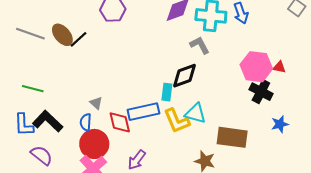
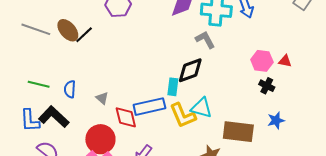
pink hexagon: (256, 67) -> (262, 61), size x0.7
black cross: (261, 92) -> (267, 86), size x0.7
blue semicircle: (86, 122) -> (70, 89), moved
blue star: (280, 124) -> (276, 120), moved

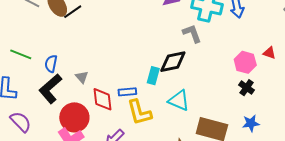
red triangle: (285, 61) -> (269, 53), moved
blue rectangle: (149, 107) -> (127, 92), size x0.6
yellow L-shape: (183, 115) -> (139, 112), moved
black L-shape: (54, 117) -> (50, 89), moved, turned -92

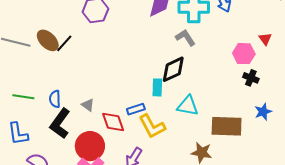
red triangle: (269, 53) -> (265, 39), turned 48

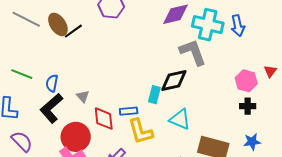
gray L-shape: (185, 38) -> (193, 52), size x1.4
black cross: (251, 78) -> (248, 106), turned -35

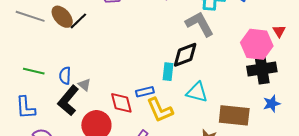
pink hexagon: (246, 81) -> (257, 44), size x1.4
gray triangle: (83, 96) -> (84, 85), moved
black cross: (248, 106) -> (262, 69), size x1.8

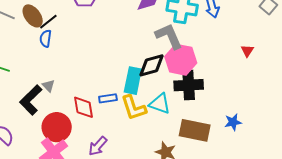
pink hexagon: (257, 44) -> (181, 60), moved
black cross: (262, 69) -> (189, 85), moved
cyan rectangle: (168, 72) -> (133, 81), size x1.5
blue semicircle: (65, 76) -> (46, 39), moved
yellow L-shape: (160, 110) -> (134, 108), moved

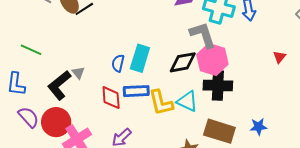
blue semicircle: (46, 39) -> (118, 63), moved
cyan rectangle: (133, 81) -> (140, 58), moved
blue rectangle: (108, 98) -> (136, 91), size x1.4
red circle: (57, 127) -> (56, 122), moved

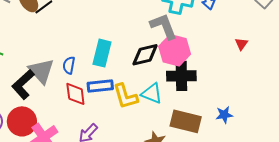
blue semicircle: (118, 63) -> (69, 65), moved
gray triangle: (78, 73) -> (41, 71), size x2.0

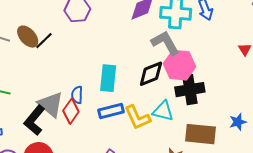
red diamond: (75, 94) -> (71, 111), moved, turned 50

